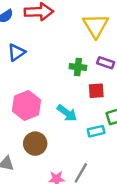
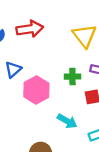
pink hexagon: (27, 105) -> (36, 90), moved

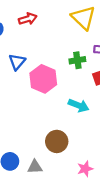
red arrow: (30, 29) -> (28, 19), size x0.7

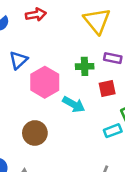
cyan arrow: (79, 105) -> (74, 104), moved
brown circle: (57, 141) -> (35, 133), moved

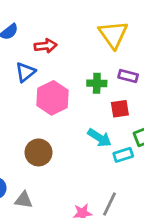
red arrow: (36, 15) -> (46, 46), moved
cyan arrow: (74, 104) -> (100, 138), moved

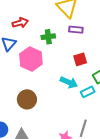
purple rectangle: (128, 76) -> (76, 30), moved
green cross: (97, 83) -> (48, 37), moved

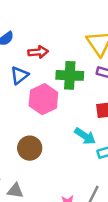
green cross: (48, 37) -> (70, 75), size x1.5

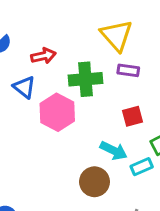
blue triangle: (19, 75) -> (24, 87), turned -36
brown circle: (30, 148) -> (94, 182), moved

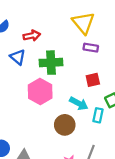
green cross: (85, 79) -> (51, 63), moved
pink hexagon: (57, 112) -> (40, 92), moved
cyan rectangle: (142, 167) -> (98, 115), turned -56

